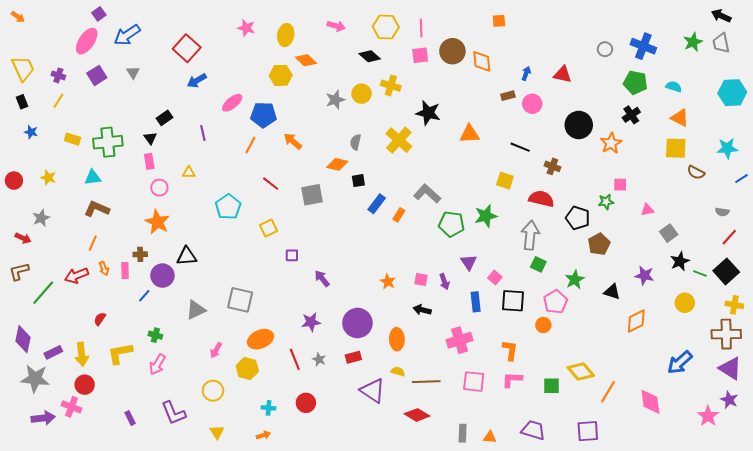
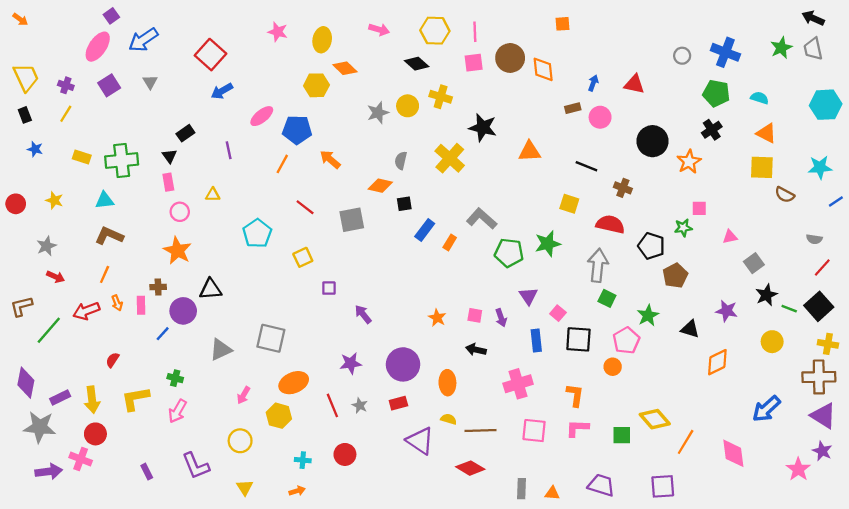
red arrow: (23, 238) -> (56, 277), moved

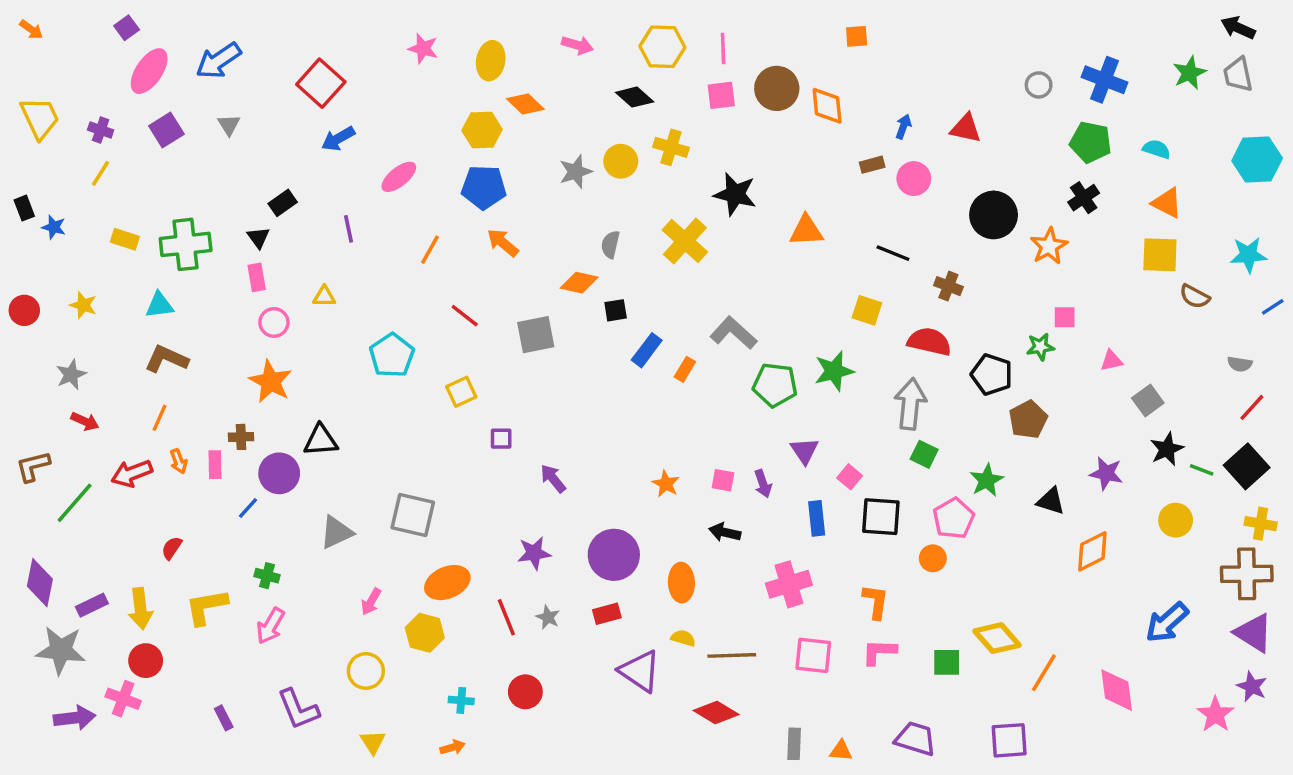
purple square: (111, 16) -> (127, 28), moved
black rectangle: (25, 115) -> (24, 208), moved
blue pentagon: (297, 130) -> (484, 187), moved

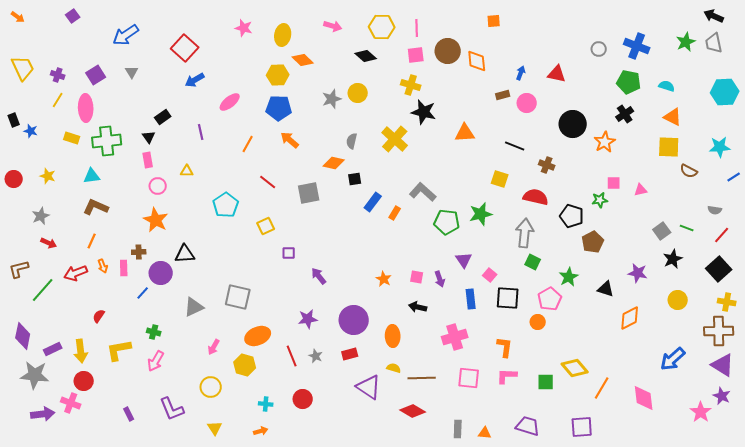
pink ellipse: (149, 71) -> (86, 108), moved, turned -36
yellow cross: (671, 147) -> (411, 85), moved
pink triangle: (1111, 361) -> (641, 190), moved
green line: (1202, 470) -> (687, 228), moved

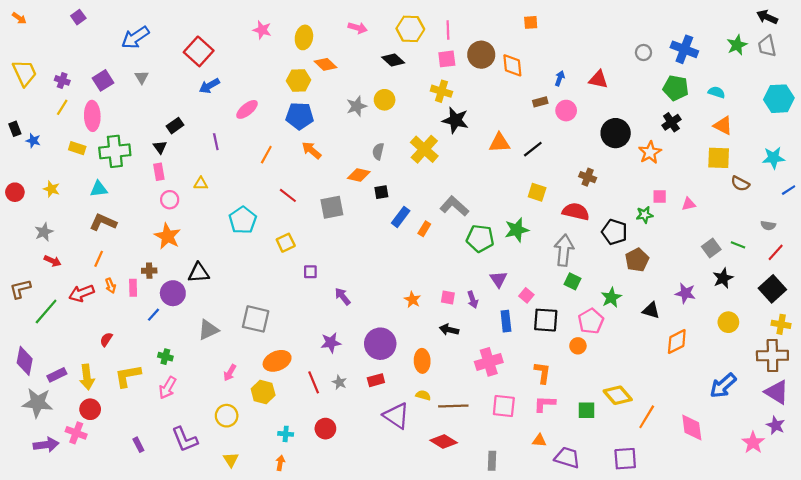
black line: (515, 146) -> (533, 149), moved, turned -60
orange arrow: (261, 431) -> (280, 463), turned -64
orange triangle: (485, 433) -> (539, 440), moved

